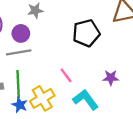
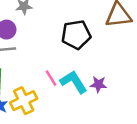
cyan L-shape: (86, 100) -> (74, 82), moved

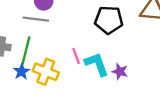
yellow cross: (24, 101) -> (46, 72), turned 35

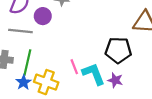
gray line: (36, 19) -> (20, 31), moved
black pentagon: (109, 20) -> (118, 50), moved

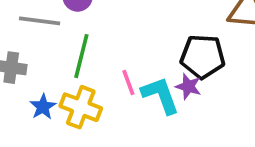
green line: (27, 63) -> (81, 56), moved
purple star: (115, 80) -> (188, 86), moved

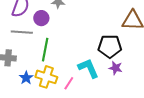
pink line: (128, 83) -> (69, 83), moved, turned 56
purple star: (188, 86) -> (116, 68), moved

